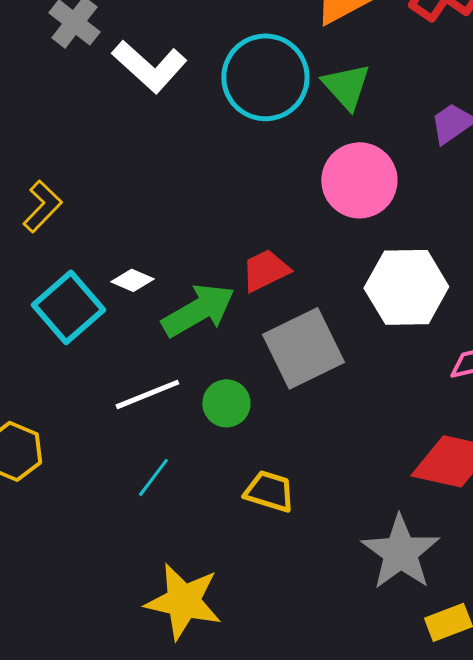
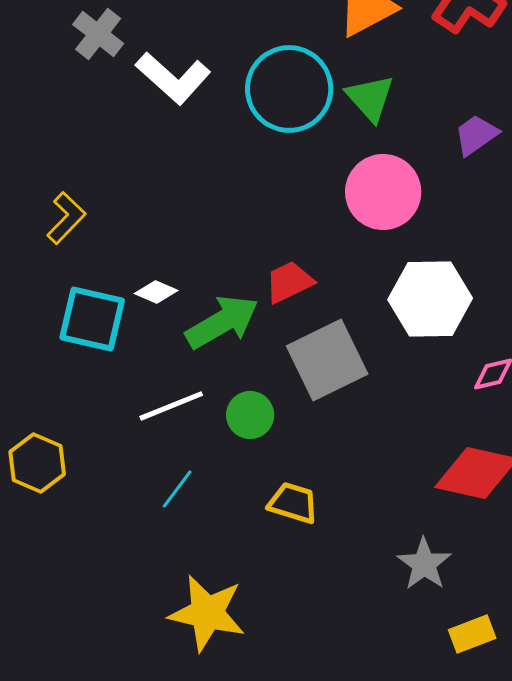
cyan square: (68, 307) -> (92, 319), turned -36
gray star: (400, 552) -> (424, 564), size x0.7

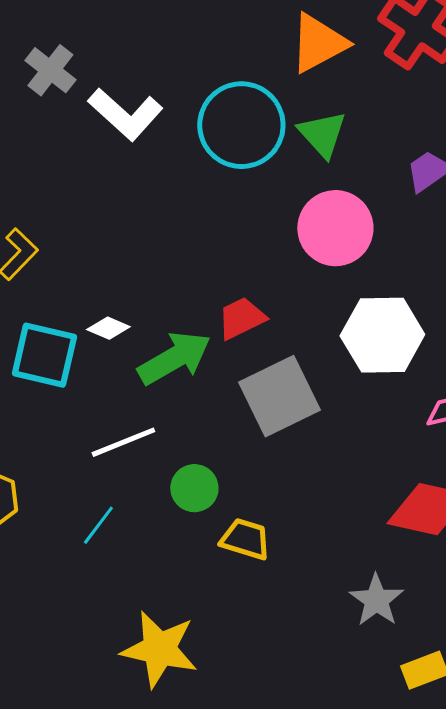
green circle: (250, 415) -> (194, 488), moved
cyan line: (177, 489) -> (98, 525), moved

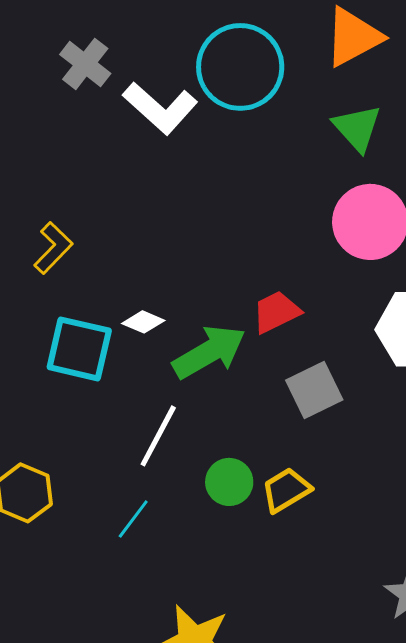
cyan circle: (241, 125) -> (240, 67), moved
gray square: (279, 396) -> (314, 390), size x0.7
white line: (123, 442) -> (158, 436), turned -40
yellow trapezoid: (245, 539) -> (286, 490), moved, turned -48

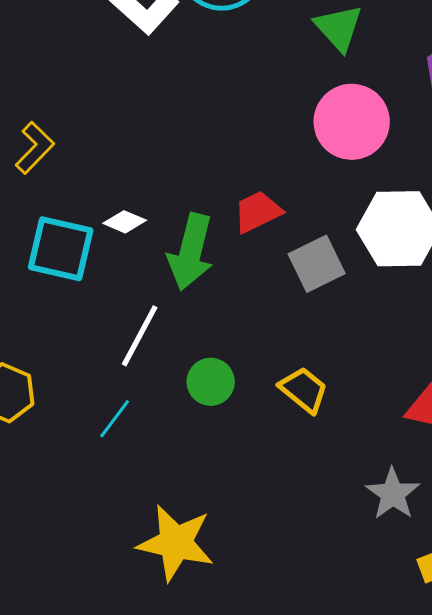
green arrow: (209, 352) -> (191, 252), turned 134
gray square: (314, 390) -> (317, 264), moved
yellow trapezoid: (286, 490) -> (304, 390), moved, turned 70

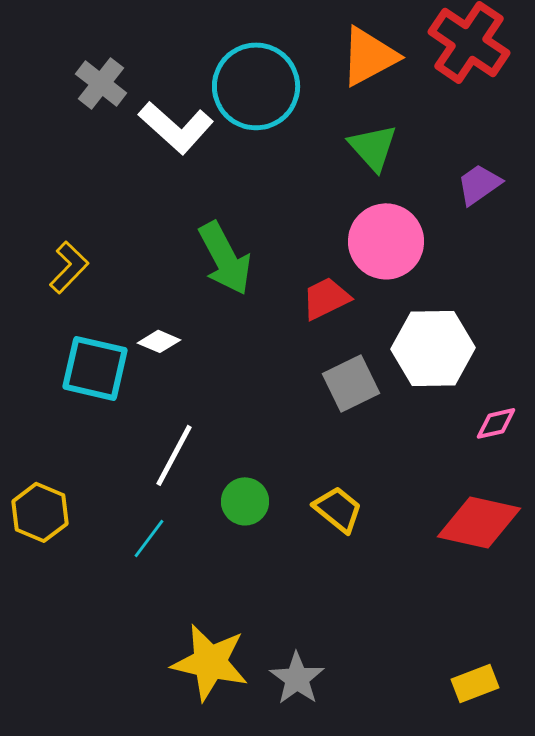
red trapezoid: (258, 212) -> (326, 298), moved
green arrow: (191, 252) -> (225, 258), moved, turned -42
gray star: (393, 494) -> (297, 678), moved

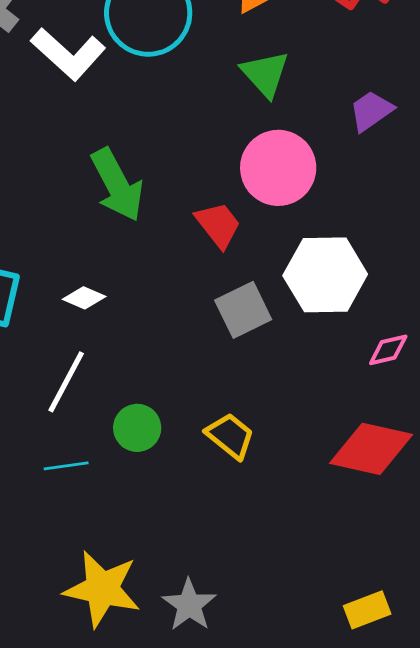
red trapezoid: (326, 298) -> (218, 225), turned 78
white diamond: (159, 341) -> (84, 298), moved
cyan line: (149, 538) -> (66, 466), moved, turned 45

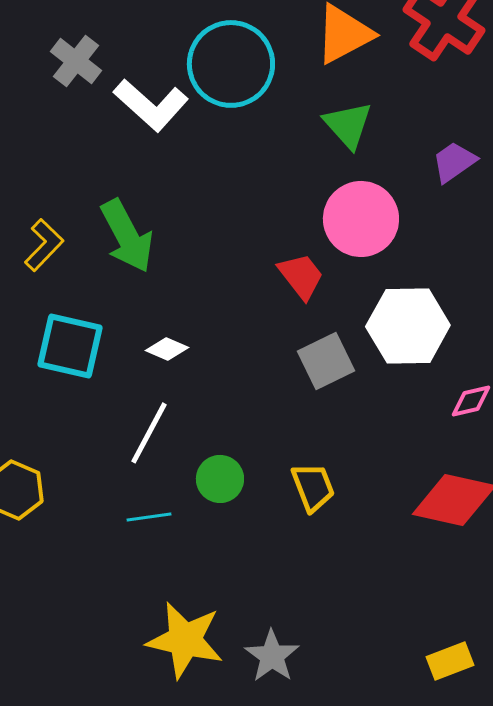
green arrow: (117, 185) -> (127, 236), moved
yellow trapezoid: (230, 436) -> (313, 487), turned 30

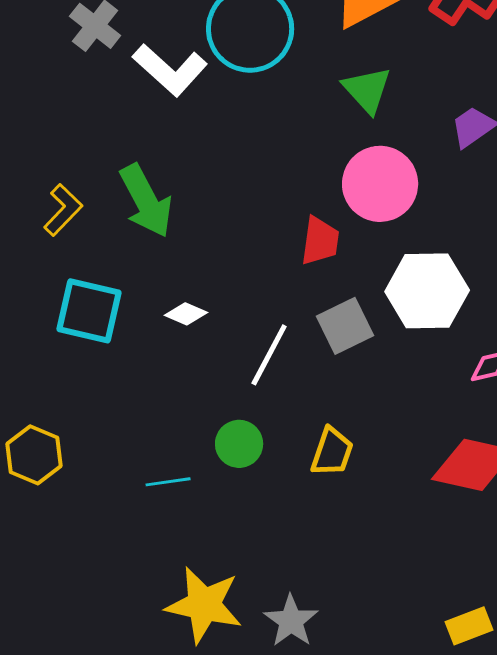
red trapezoid: (301, 276) -> (320, 241), turned 46
white line: (149, 433) -> (269, 355), moved
yellow trapezoid: (313, 487) -> (332, 452), turned 40

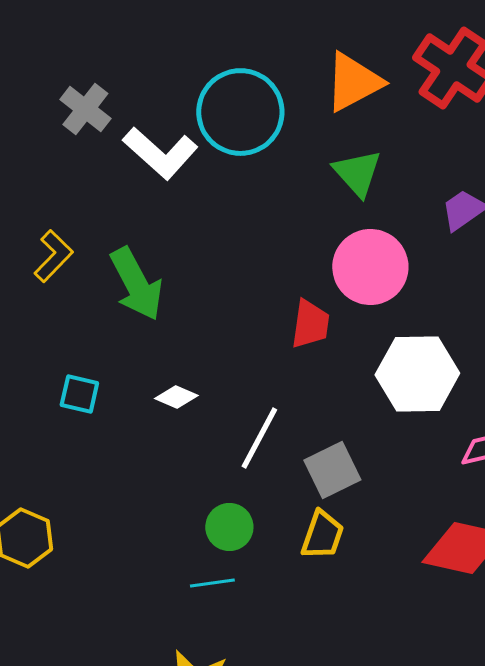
yellow L-shape: (63, 210) -> (53, 256), moved
cyan square: (89, 311) -> (79, 394), size x0.6
gray square: (345, 326) -> (332, 470), moved
cyan line: (168, 482) -> (212, 583), moved

